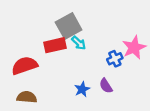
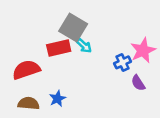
gray square: (69, 26) -> (73, 28), turned -30
purple semicircle: (106, 86) -> (138, 83), moved
blue star: (82, 89) -> (57, 99), moved

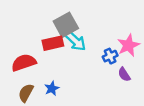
gray square: (73, 28) -> (66, 25), turned 30
cyan arrow: (84, 46) -> (76, 41), size x1.5
brown semicircle: (29, 103) -> (26, 93), turned -66

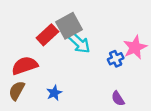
red rectangle: (53, 43) -> (47, 35), moved, turned -30
purple semicircle: (124, 74) -> (118, 99), moved
brown semicircle: (26, 93) -> (17, 91), moved

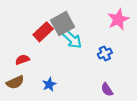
pink star: (135, 47) -> (118, 19), moved
red semicircle: (25, 66) -> (22, 60), size x0.6
brown semicircle: (17, 91) -> (15, 82), turned -144

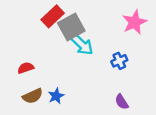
red rectangle: (43, 32) -> (53, 16), moved
brown semicircle: (15, 82) -> (33, 96), moved

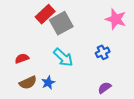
pink star: (135, 22) -> (116, 19), turned -30
cyan arrow: (82, 44) -> (63, 57), moved
purple semicircle: (122, 102) -> (105, 88), turned 88

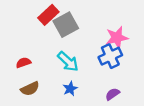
pink star: (116, 19) -> (117, 38), moved, turned -30
blue cross: (103, 52) -> (110, 56), size x1.5
blue star: (48, 83) -> (70, 89), moved

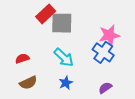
gray square: (66, 25) -> (62, 23), turned 30
blue cross: (110, 56) -> (103, 52), turned -30

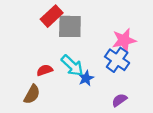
red semicircle: (22, 58) -> (45, 70), moved
brown semicircle: (28, 83) -> (32, 94), turned -36
blue star: (66, 83) -> (86, 78), moved

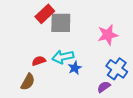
blue cross: (117, 60) -> (117, 69), moved
cyan arrow: (72, 66) -> (63, 57), turned 125

